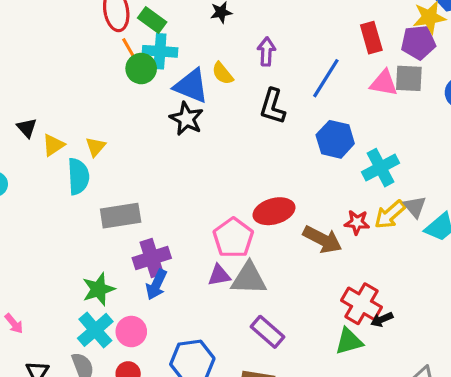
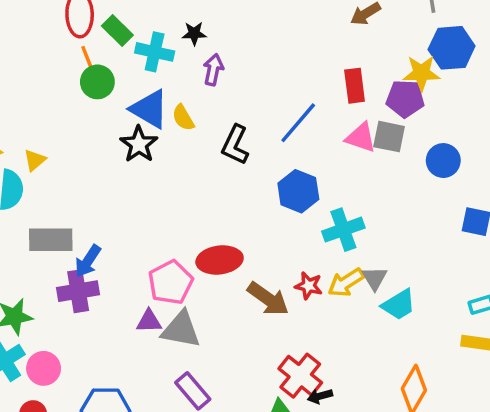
cyan cross: (160, 51) -> (155, 52), moved
purple arrow: (266, 52) -> (213, 70), moved
yellow semicircle: (223, 73) -> (183, 118), moved
blue arrow: (156, 285) -> (88, 261), moved

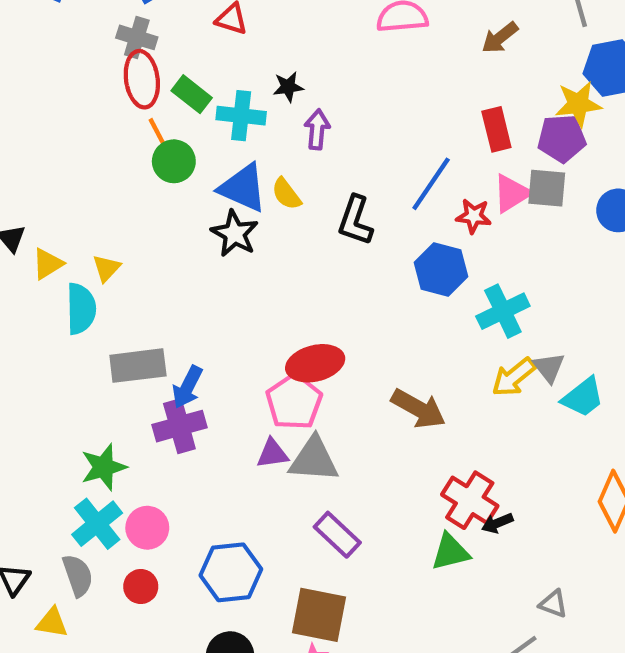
pink triangle: (361, 138) -> (512, 193), turned -44
red ellipse: (220, 260) -> (315, 363), moved
red star: (309, 286) -> (474, 216), moved

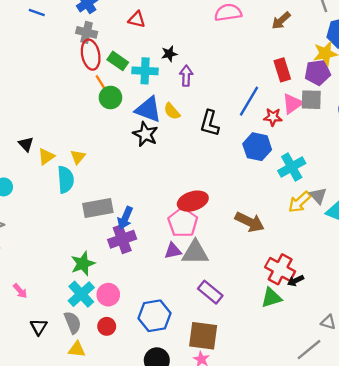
yellow triangle: (52, 623) -> (77, 349), moved

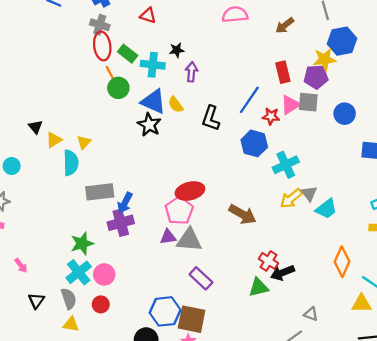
red cross: (280, 269) -> (269, 261), size x0.7
black arrow: (296, 281) -> (283, 273), size x1.5
blue hexagon: (155, 316) -> (165, 311), moved

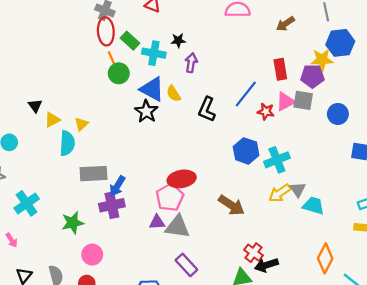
blue hexagon: (254, 143) -> (246, 151), moved
cyan trapezoid: (326, 209) -> (314, 206), turned -130
cyan cross: (79, 272) -> (27, 203), moved

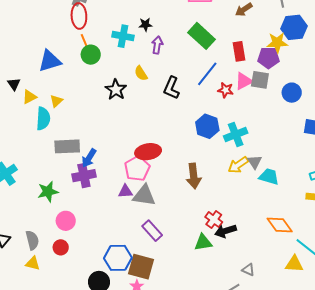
green rectangle: (130, 41) -> (202, 36), moved, size x1.5
blue triangle: (152, 89) -> (50, 61), moved, turned -45
brown arrow: (231, 205) -> (194, 176), turned 50
orange diamond: (325, 258) -> (280, 225), turned -64

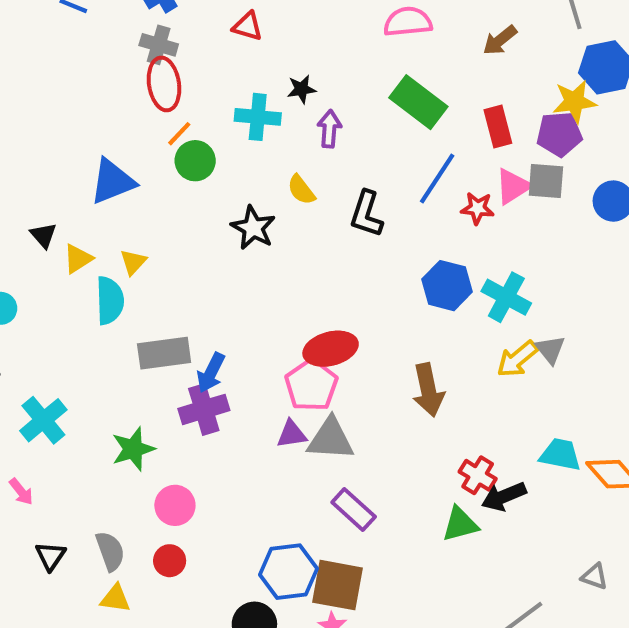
orange line: (84, 41) -> (179, 134), turned 72
cyan cross: (236, 134) -> (506, 297), turned -35
cyan trapezoid: (269, 177) -> (560, 455), moved
gray triangle: (248, 270) -> (594, 577), moved

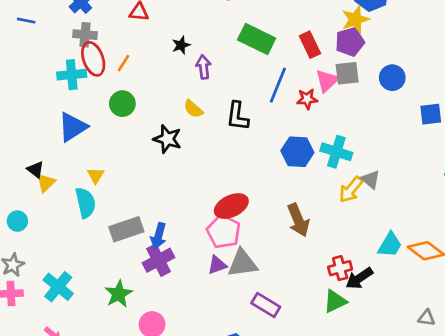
cyan cross: (258, 117) -> (72, 75), moved
orange line: (179, 134) -> (124, 63), moved
yellow triangle: (78, 259) -> (46, 183), moved
cyan trapezoid: (560, 455) -> (390, 245), turned 120
red cross: (478, 475) -> (340, 268), turned -35

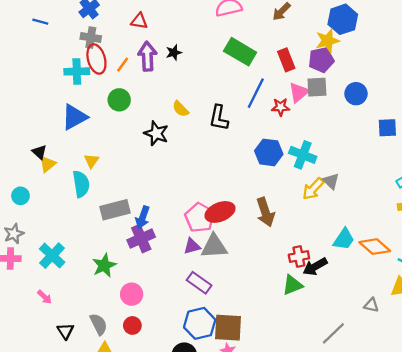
purple arrow: (203, 67) -> (147, 56), moved, size x1.4
red ellipse: (231, 206) -> (220, 212), moved
purple rectangle: (266, 305) -> (199, 283), moved

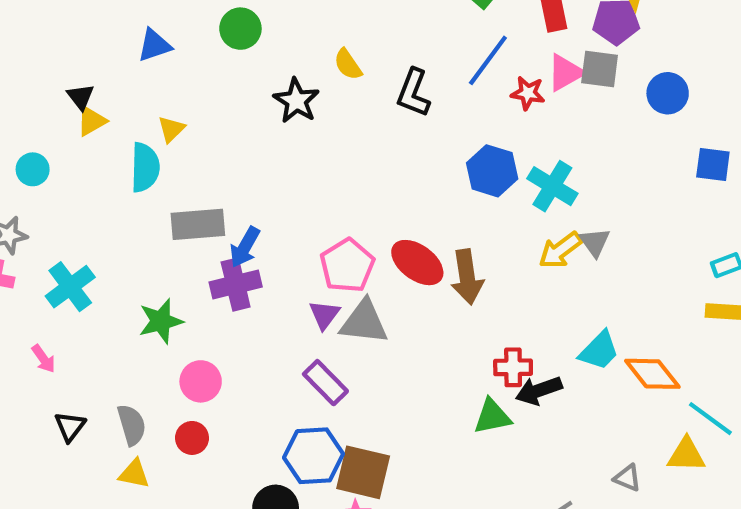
blue triangle: (74, 117) -> (154, 45), size x0.7
red ellipse: (220, 212) -> (417, 263), moved, turned 48
purple triangle: (192, 246) -> (324, 315), turned -48

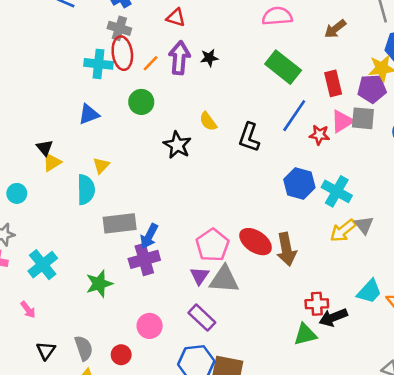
pink circle: (201, 381) -> (150, 326), moved

